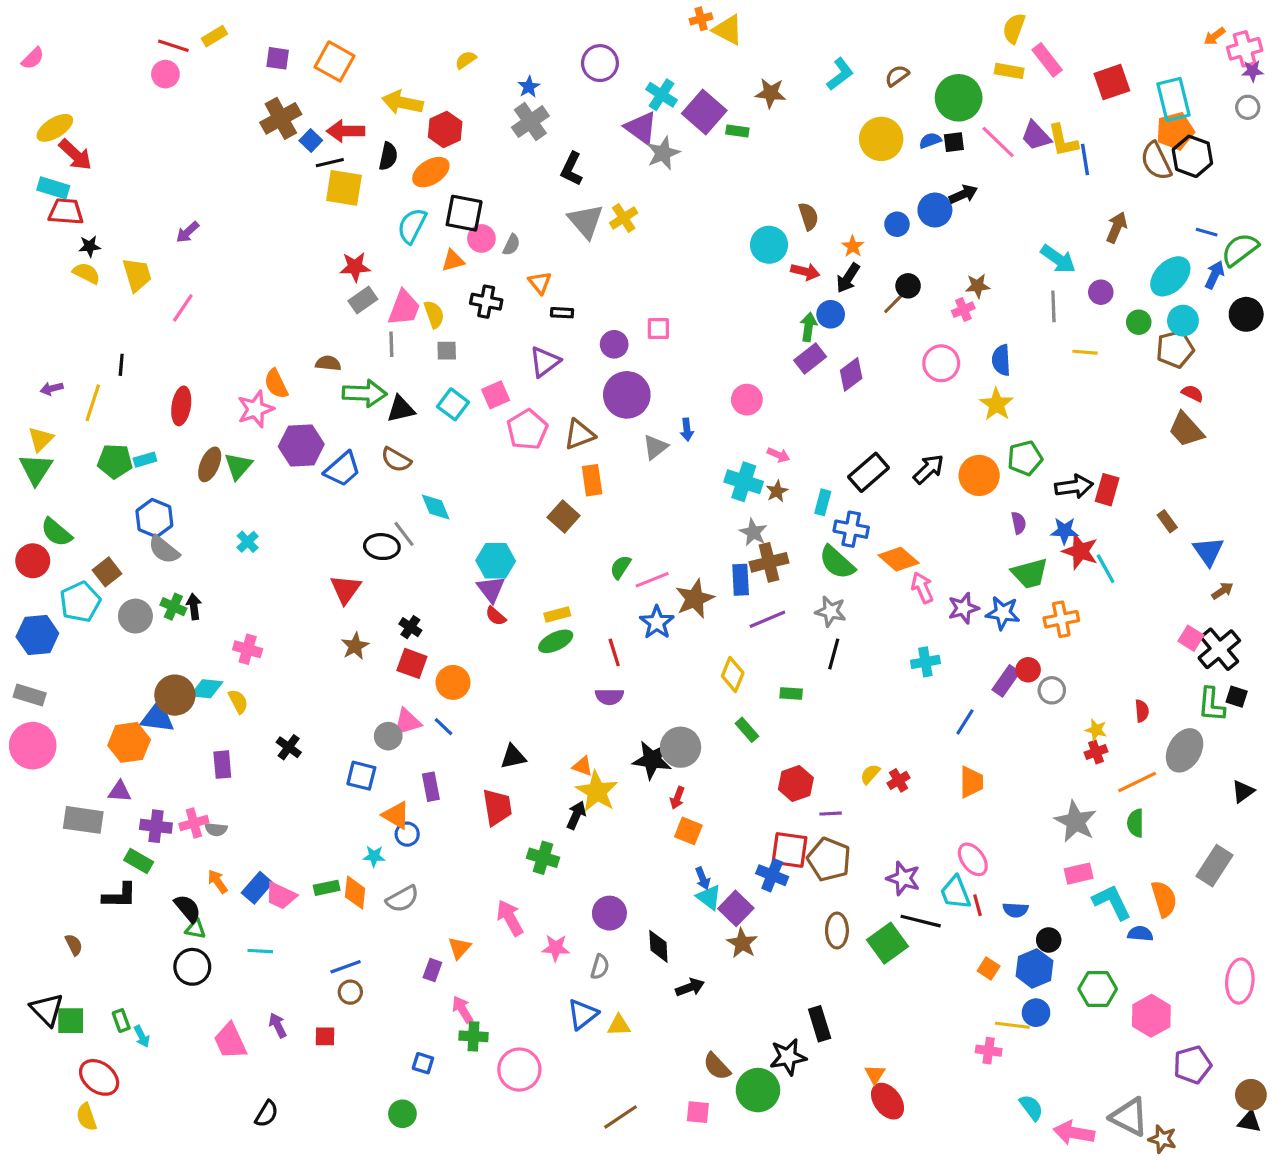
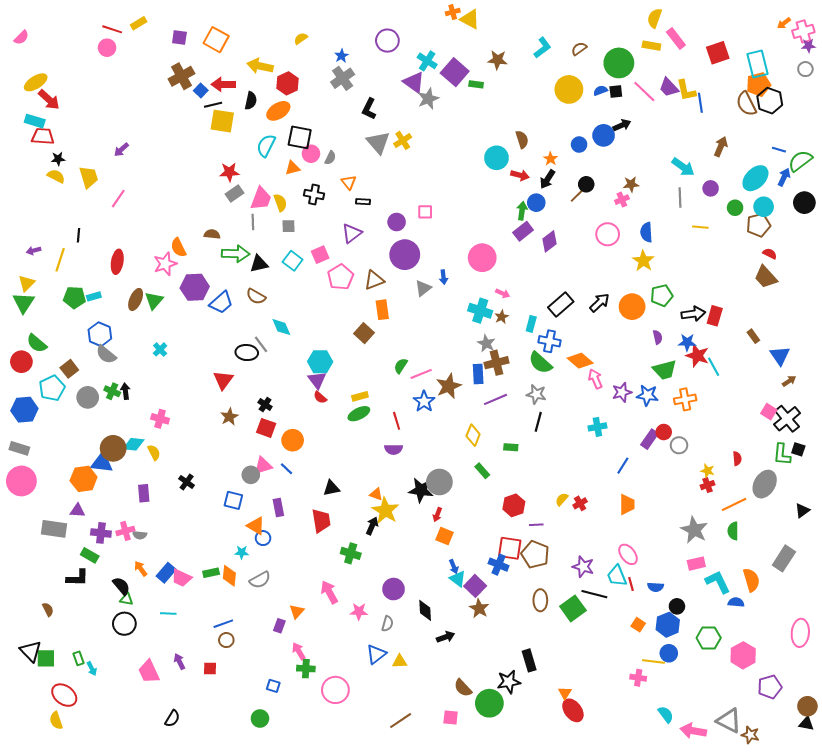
pink circle: (747, 400) -> (482, 258), size x1.4

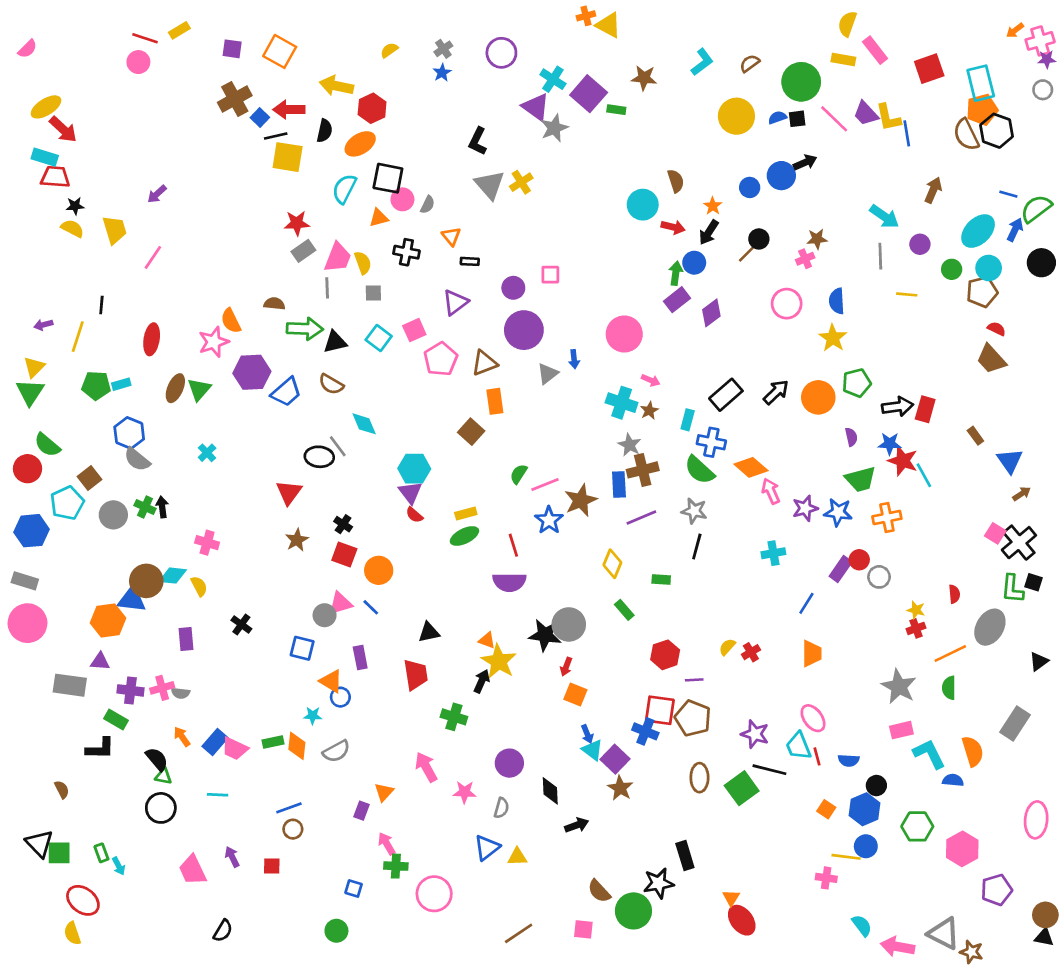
gray cross: (343, 78) -> (443, 49), moved, size x0.6
purple semicircle: (394, 449) -> (509, 582), size x1.4

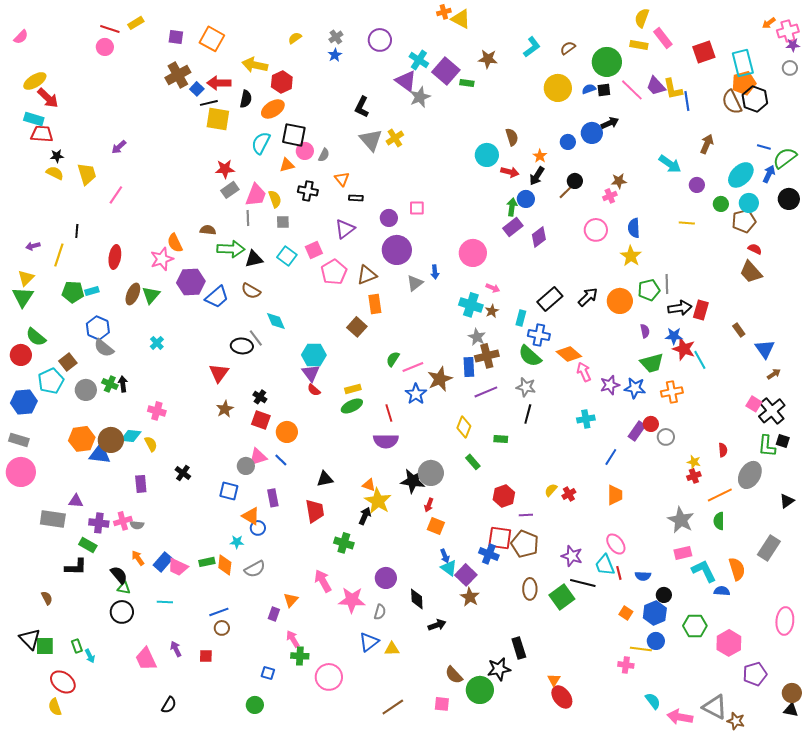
gray line: (880, 256) -> (667, 284), moved
orange hexagon: (108, 620) -> (82, 439), moved
pink star: (464, 792) -> (352, 600), size x1.5

